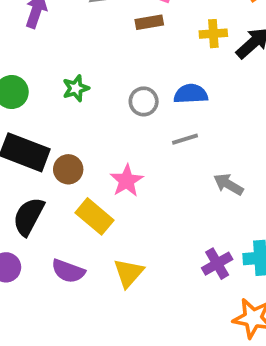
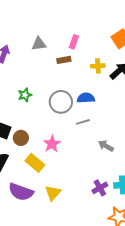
gray circle: (144, 101) -> (61, 102), size x1.5
purple semicircle: (68, 271) -> (21, 192), size x1.4

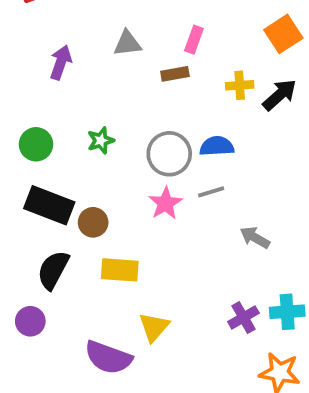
pink star: (52, 144) -> (165, 203), moved
yellow rectangle: (35, 163) -> (120, 270), turned -36
purple semicircle: (21, 192) -> (108, 357), moved

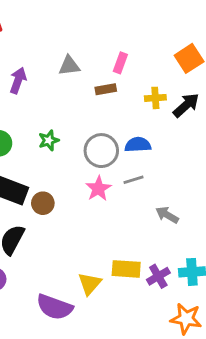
yellow rectangle: (120, 270) -> (126, 269), moved

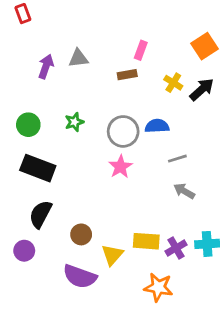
gray triangle: (69, 66) -> (78, 58), moved
yellow cross: (155, 98) -> (173, 83), turned 36
gray line: (133, 180) -> (177, 159), moved
brown circle: (43, 203) -> (81, 234), moved
orange star: (186, 319) -> (158, 287), moved

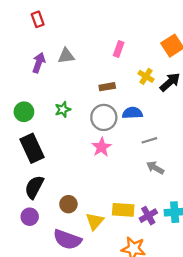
red rectangle: (23, 14) -> (38, 19), moved
brown rectangle: (127, 75) -> (107, 87), moved
black rectangle: (38, 168) -> (32, 148), turned 44
purple circle: (24, 251) -> (30, 217), moved

